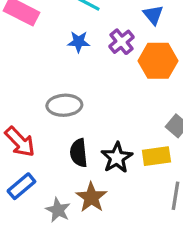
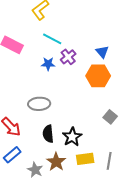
blue triangle: (153, 15) -> (102, 52), moved
purple cross: (122, 42) -> (68, 57), moved
yellow rectangle: (156, 156) -> (85, 159), moved

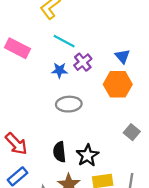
gray ellipse: (39, 104) -> (69, 104), moved

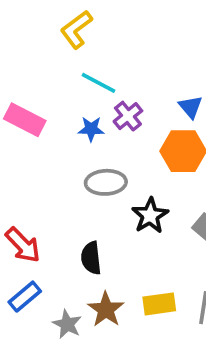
pink rectangle: (17, 48) -> (25, 120), moved
black star: (87, 155) -> (150, 216), moved

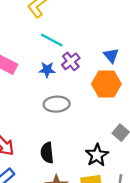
black star: (150, 216) -> (97, 155), moved

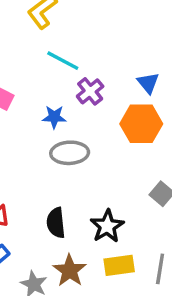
blue star: (47, 70) -> (54, 117), moved
black star: (97, 155) -> (107, 226), moved

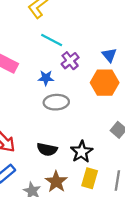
black semicircle: (56, 223) -> (47, 149), turned -72
yellow rectangle: (119, 265) -> (90, 178), turned -66

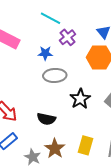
black star: (82, 152) -> (80, 99), moved

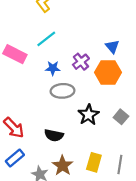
cyan line: (51, 18) -> (46, 39), moved, turned -66
purple cross: (68, 37) -> (81, 62), moved

